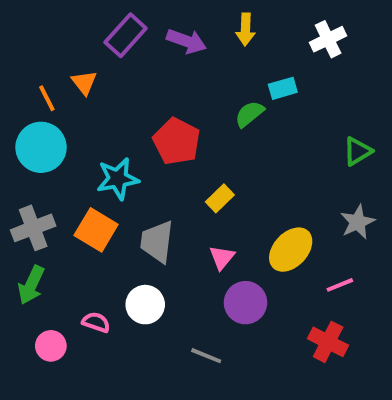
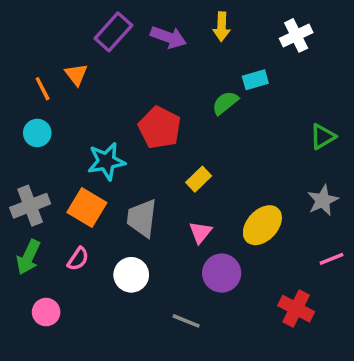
cyan circle: (41, 147) -> (37, 133), size x0.6
pink line: (340, 285) -> (332, 259), moved
pink semicircle: (96, 322) -> (78, 259), moved, turned 105

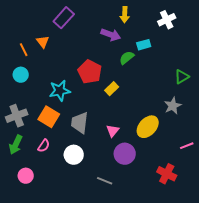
purple arrow: (168, 37) -> (111, 35), moved
yellow rectangle: (199, 179) -> (112, 89), moved
gray star: (323, 200) -> (173, 106), moved

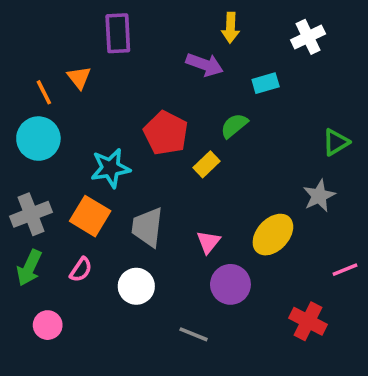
purple rectangle: (64, 18) -> (118, 33), turned -45
green semicircle: (127, 58) -> (234, 126), moved
cyan circle: (21, 75) -> (38, 139), size x1.5

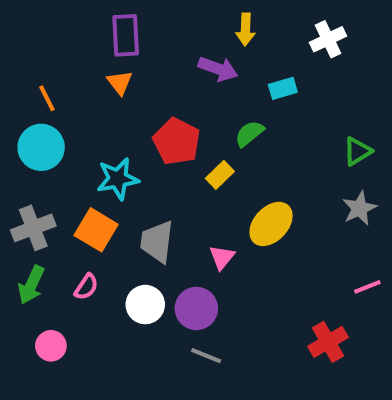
orange triangle: (79, 78) -> (120, 82), moved
gray star: (319, 196) -> (359, 208), moved
yellow ellipse: (273, 235) -> (271, 224), moved
purple circle: (230, 284) -> (196, 308), moved
red cross: (308, 321) -> (328, 342), turned 33

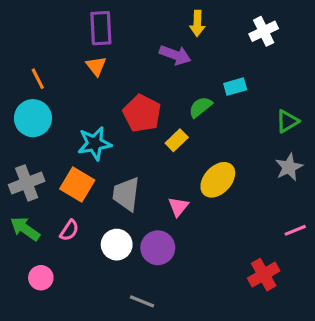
cyan rectangle: (283, 88) -> (235, 87), moved
green arrow: (31, 285) -> (25, 229), turned 100
gray line: (206, 356) -> (142, 301), moved

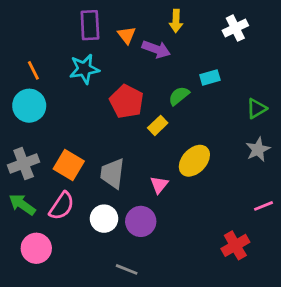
orange triangle: (96, 66) -> (127, 35), moved
cyan star: (95, 143) -> (84, 69), moved
pink semicircle: (69, 230) -> (62, 206), size x1.5
pink circle: (41, 278) -> (36, 248), size x1.4

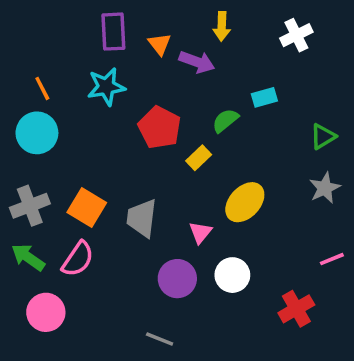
white circle: (104, 219) -> (232, 275), moved

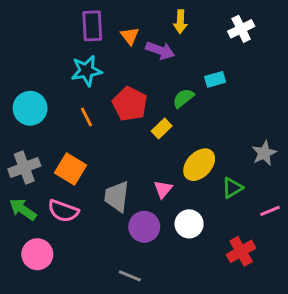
orange line: (42, 88) -> (86, 117), moved
green triangle: (323, 136) -> (232, 188), moved
gray trapezoid: (142, 218) -> (117, 196), moved
pink semicircle: (78, 259) -> (63, 211), turned 76

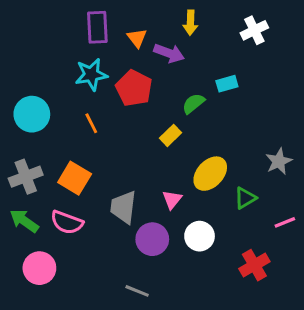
red pentagon: (130, 104) -> (134, 88), moved

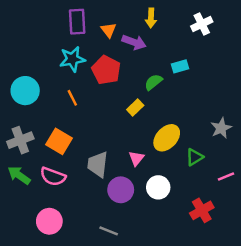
pink circle: (39, 268) -> (49, 221), moved

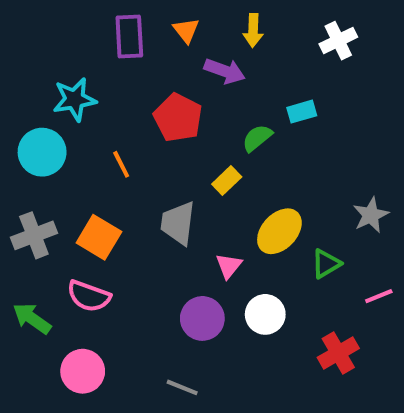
orange triangle: (109, 30) -> (186, 30), moved
cyan star: (72, 59) -> (75, 99), moved
gray trapezoid: (98, 164) -> (178, 223), moved
green arrow: (19, 175) -> (32, 318), moved

